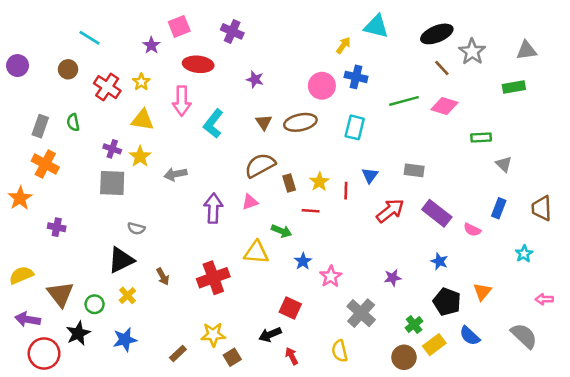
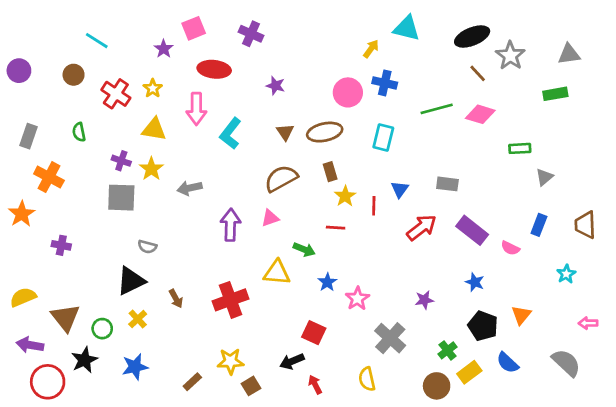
gray rectangle: (40, 126) -> (29, 136), moved
gray triangle: (504, 164) -> (544, 177), turned 36
brown rectangle: (289, 183) -> (330, 172), moved

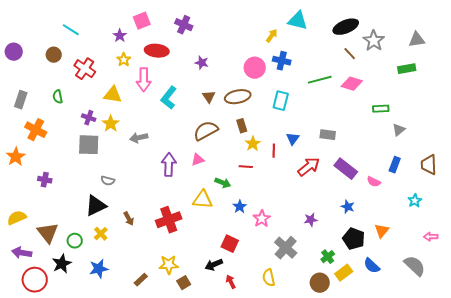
yellow star: (153, 88) -> (124, 60), moved

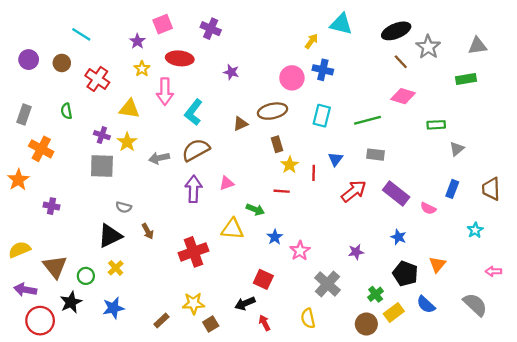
purple circle: (14, 52) -> (29, 60), moved
green line: (320, 80) -> (368, 120), moved
brown triangle: (209, 97) -> (240, 124), moved, turned 40
brown semicircle: (206, 131) -> (196, 150), moved
brown arrow: (129, 219) -> (148, 231), moved

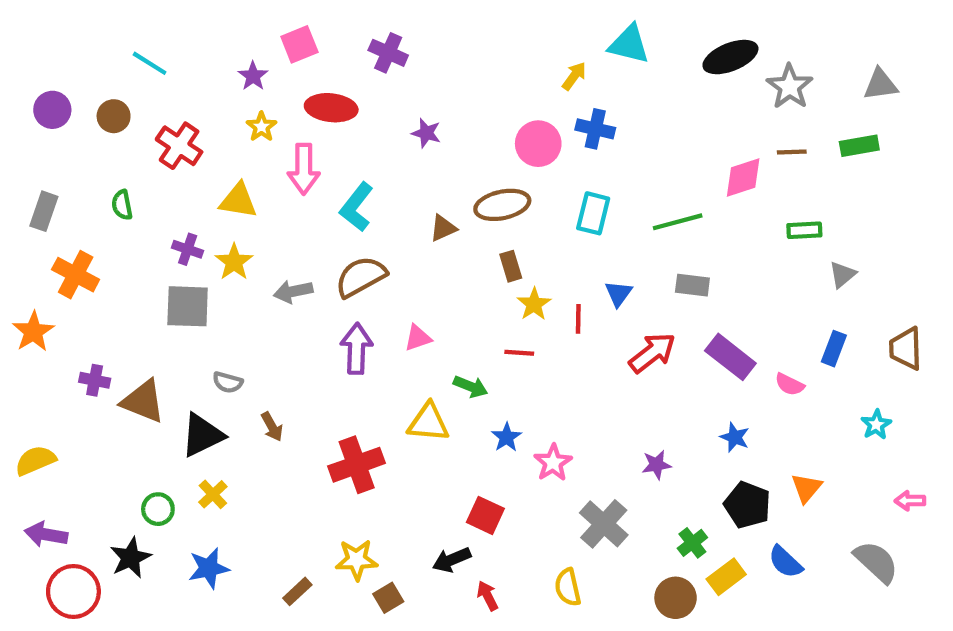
brown line: (401, 62) -> (792, 152), moved, turned -49
pink diamond: (403, 96) -> (743, 177), turned -35
brown triangle: (55, 267) -> (143, 401), moved, turned -30

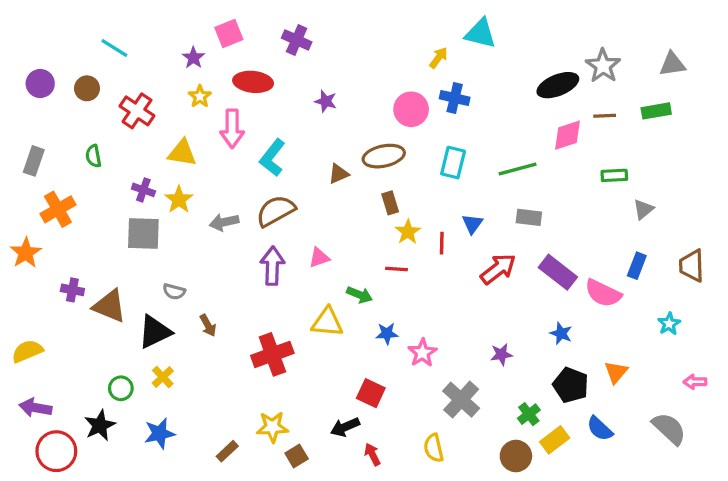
black ellipse: (730, 57) -> (558, 85), moved
orange cross: (76, 275) -> (58, 209), turned 32
pink semicircle: (790, 384) -> (603, 293), size x1.6
blue star: (507, 437) -> (387, 333), turned 30

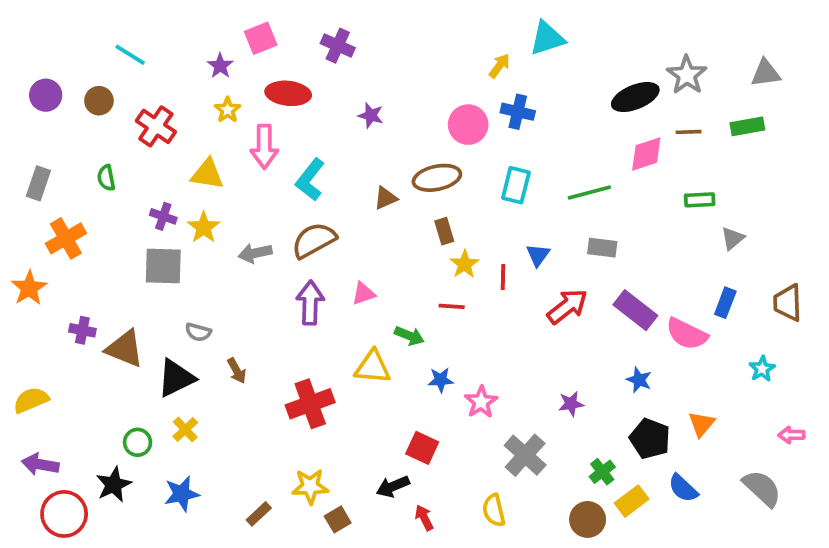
cyan triangle: (480, 34) -> (547, 38), turned -32

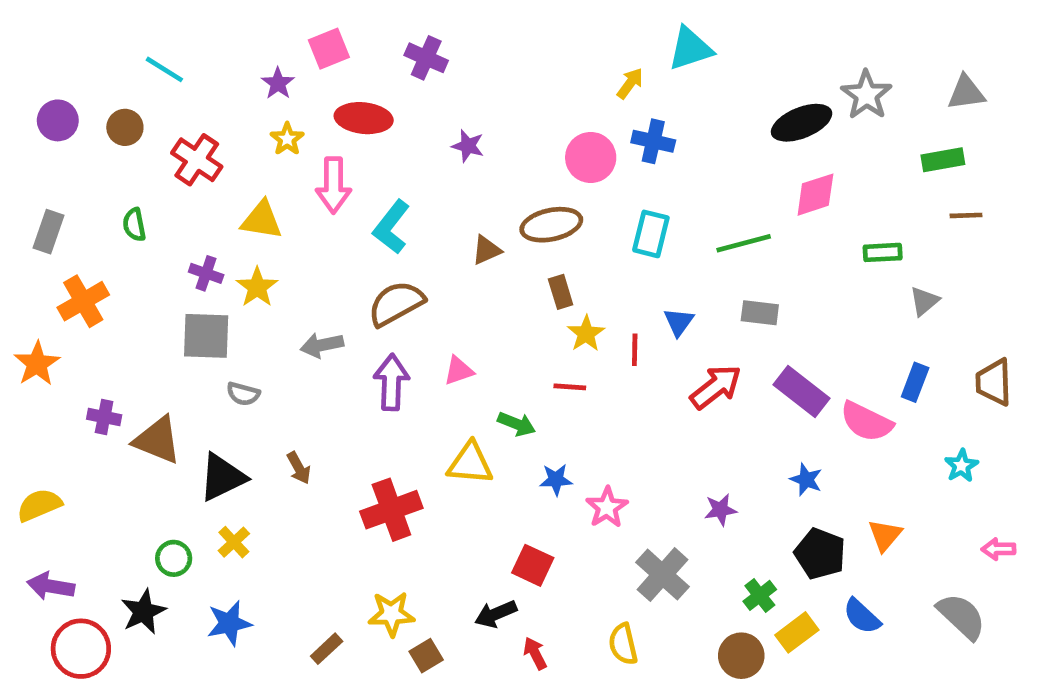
brown line: (689, 132) -> (966, 215), moved
gray arrow: (255, 253) -> (322, 345), moved
gray semicircle: (198, 332) -> (243, 394), moved

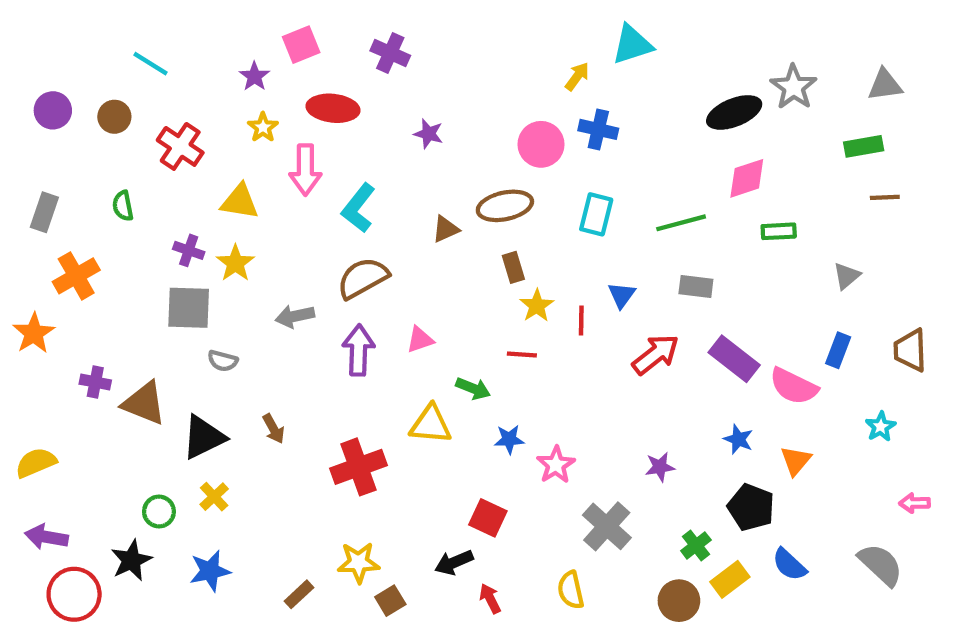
green rectangle: (883, 252) -> (779, 231), moved
orange triangle: (885, 535) -> (796, 461), moved

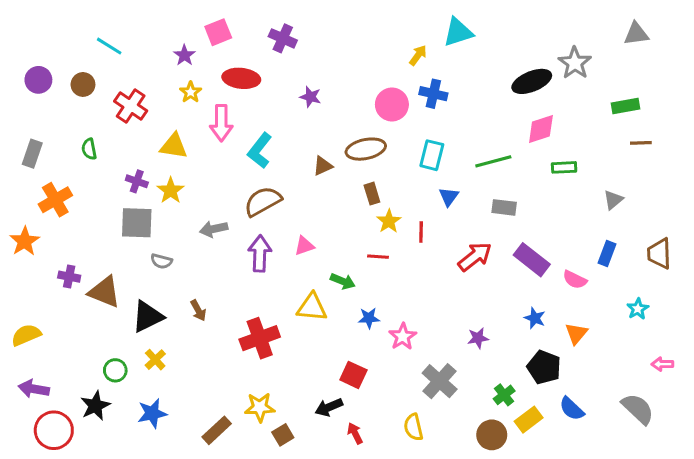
gray triangle: (885, 85) -> (636, 34), moved
blue triangle: (622, 295) -> (449, 197), moved
pink semicircle: (794, 386) -> (575, 280), size x0.7
brown rectangle: (299, 594) -> (217, 430), size x1.4

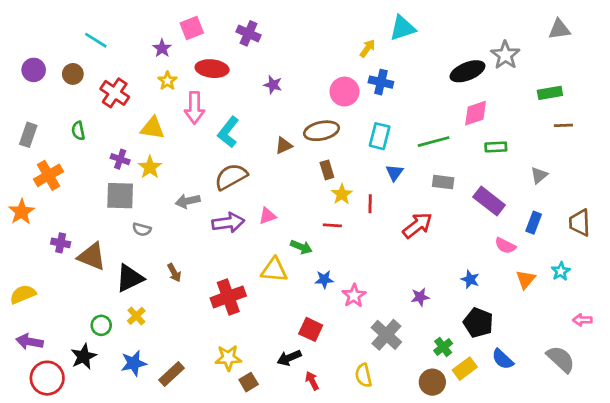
purple arrow: (260, 254) -> (228, 223), turned 80
purple rectangle: (532, 260) -> (489, 201), moved
orange triangle: (576, 333) -> (526, 279), moved
brown rectangle: (217, 430) -> (171, 374), moved

